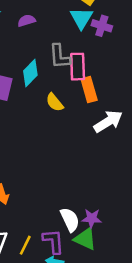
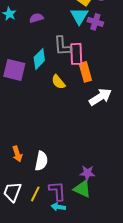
white semicircle: (70, 220) -> (41, 161), moved, turned 36

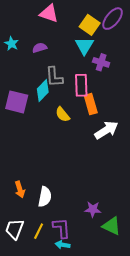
purple cross: (95, 22) -> (101, 62), moved
gray L-shape: (62, 46) -> (54, 77), moved
green triangle: (82, 189) -> (112, 226), moved

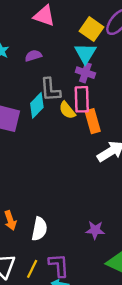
purple cross: (101, 62) -> (85, 73), moved
yellow semicircle: (63, 114) -> (67, 110), moved
purple star: (93, 209) -> (95, 230), moved

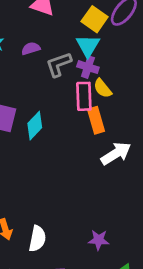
gray L-shape: (50, 90) -> (59, 64), moved, turned 75
cyan diamond: (37, 105) -> (35, 126), moved
yellow semicircle: (67, 110) -> (103, 88), moved

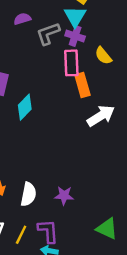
yellow semicircle: (103, 88) -> (103, 56), moved
cyan diamond: (35, 126) -> (25, 107), moved
purple star: (99, 240) -> (64, 196), moved

